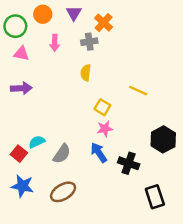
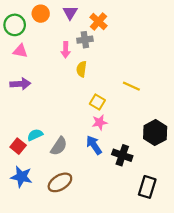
pink arrow: (55, 43) -> (66, 50), moved
black rectangle: (155, 197) -> (147, 187), turned 35

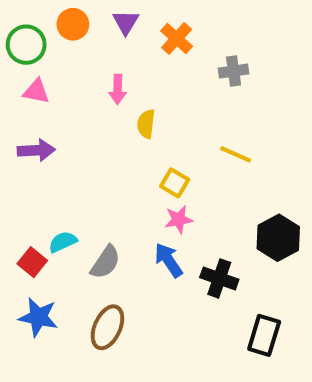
gray cross: (85, 40) -> (234, 71), moved
brown ellipse: (60, 182) -> (107, 327), turned -35

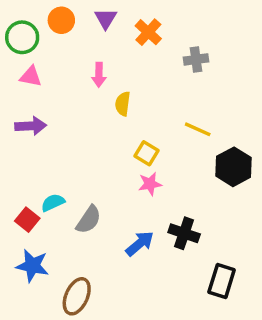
black hexagon: (278, 238) -> (233, 167), moved
blue arrow: (168, 260) -> (140, 244), moved, turned 84
brown ellipse: (107, 327) -> (77, 296), moved

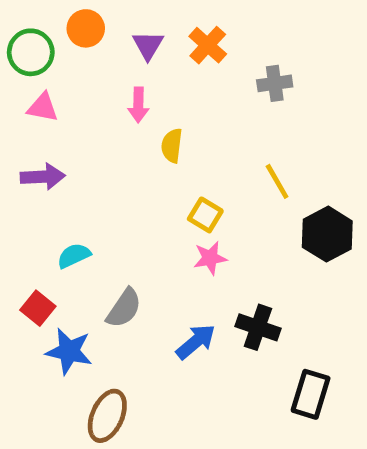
purple triangle: (106, 19) -> (148, 45), moved
yellow line: (198, 129) -> (277, 181), turned 36
cyan semicircle: (53, 203) -> (74, 256), moved
blue star: (32, 266) -> (69, 351), moved

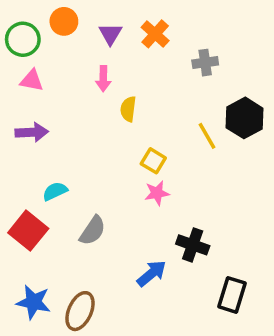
black hexagon: (327, 234) -> (245, 118), moved
red square: (38, 308) -> (28, 231), size x1.5
blue arrow: (196, 342) -> (152, 273), moved
blue star: (69, 351) -> (34, 302), moved

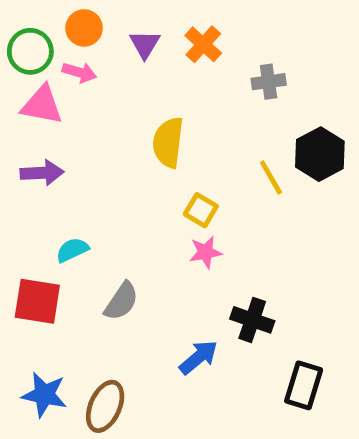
pink arrow: (103, 79) -> (79, 72), moved, turned -75
pink triangle: (32, 80) -> (42, 105), size x1.4
yellow semicircle: (128, 109) -> (168, 142), size x1.5
red square: (28, 231) -> (37, 301), turned -30

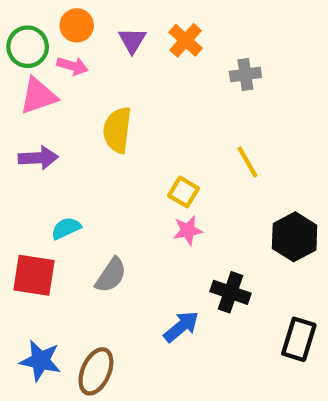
pink triangle: (42, 105) -> (38, 96), turned -30
yellow semicircle: (168, 142) -> (117, 130), moved
black hexagon: (320, 154) -> (295, 237), moved
black rectangle: (304, 385) -> (299, 339), moved

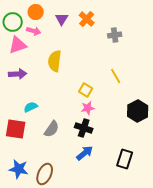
black cross: (230, 292) -> (84, 128), moved
black rectangle: (299, 339) -> (125, 159), moved

